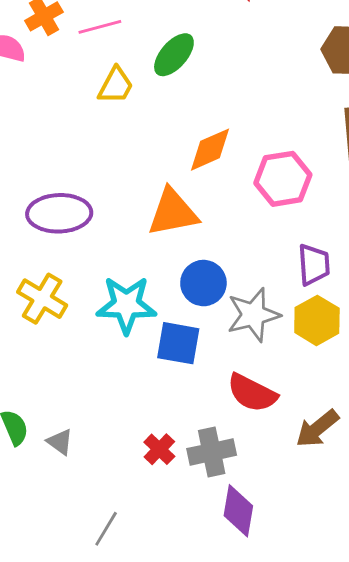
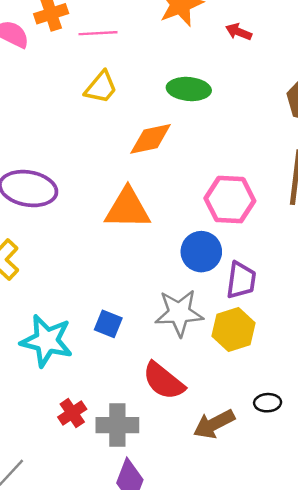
green ellipse: (174, 55) -> (189, 89), moved, turned 42
orange diamond: (210, 150) -> (151, 139), moved
blue circle: (203, 283) -> (201, 252), moved
cyan star: (126, 305) -> (47, 341), moved
blue square: (178, 343) -> (108, 324), size x0.7

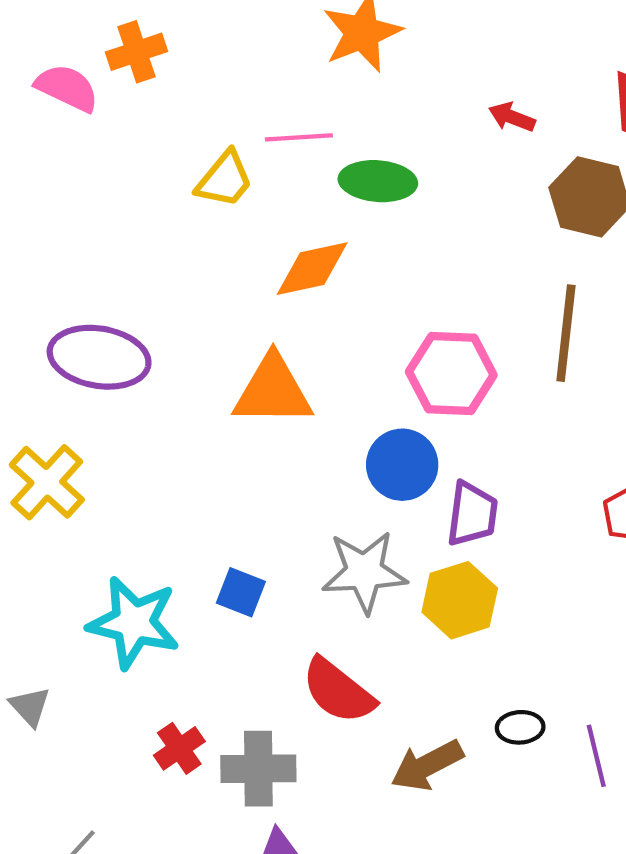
red arrow: (239, 32) -> (512, 117), moved
pink line: (98, 33) -> (299, 137), moved

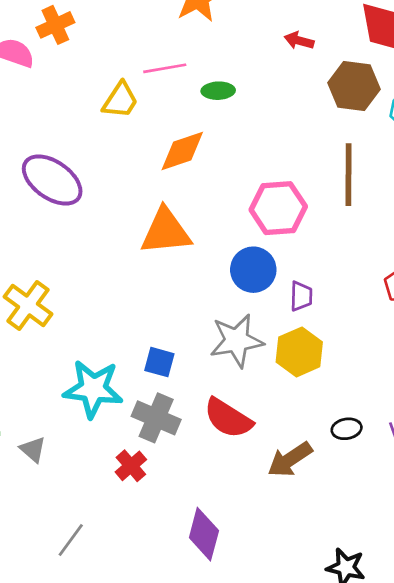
green ellipse: (378, 181) -> (218, 91), size x0.7
purple ellipse: (99, 357) -> (52, 180), moved, turned 32
purple trapezoid: (472, 514) -> (301, 296), size x0.7
gray cross: (258, 769) -> (156, 418), moved, turned 30

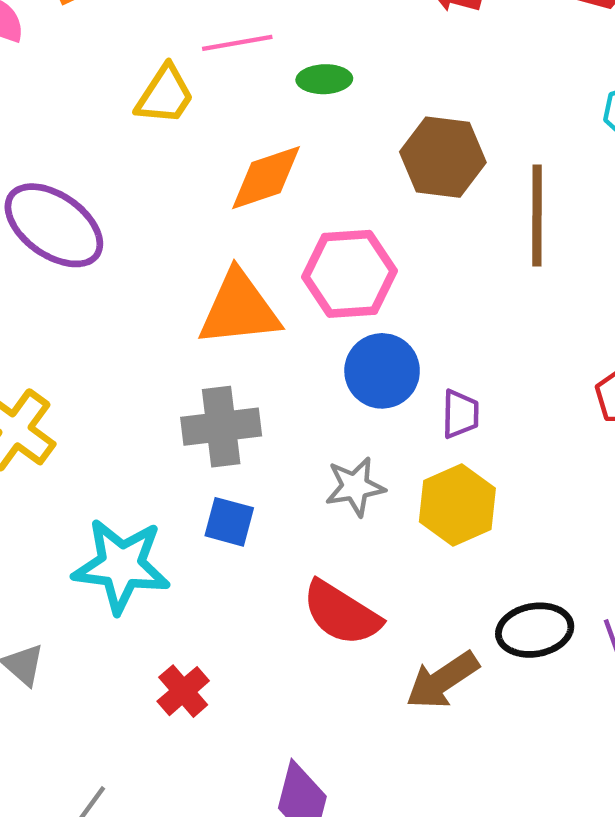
brown hexagon: (354, 86) -> (443, 157), moved
pink hexagon: (278, 208) -> (349, 274), moved
gray star: (237, 341) -> (355, 487), size x0.7
gray cross: (156, 418) -> (221, 427), moved, turned -30
black ellipse: (347, 429) -> (535, 630), size x1.5

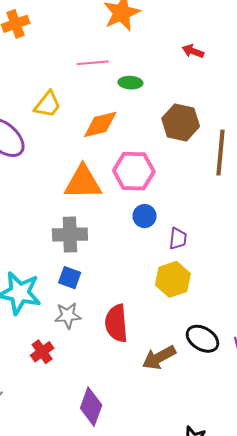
yellow trapezoid: (165, 95) -> (48, 104), moved
blue circle: (382, 371) -> (144, 216), size x0.7
gray star: (355, 487) -> (68, 316), moved
red semicircle: (342, 613) -> (116, 323), turned 48
black ellipse: (535, 630) -> (202, 339), turned 36

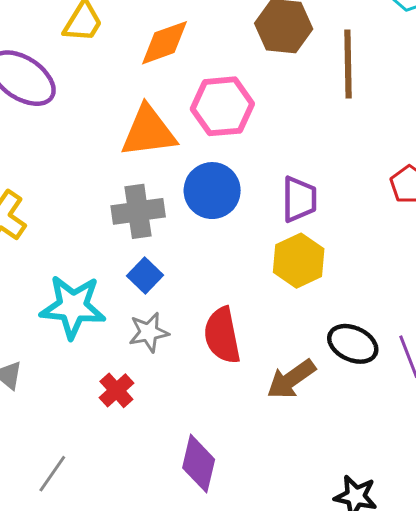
blue circle: (144, 216) -> (212, 191), moved, size x1.6
purple trapezoid: (178, 239) -> (299, 199), size x1.4
blue square: (70, 278) -> (145, 275), turned 30

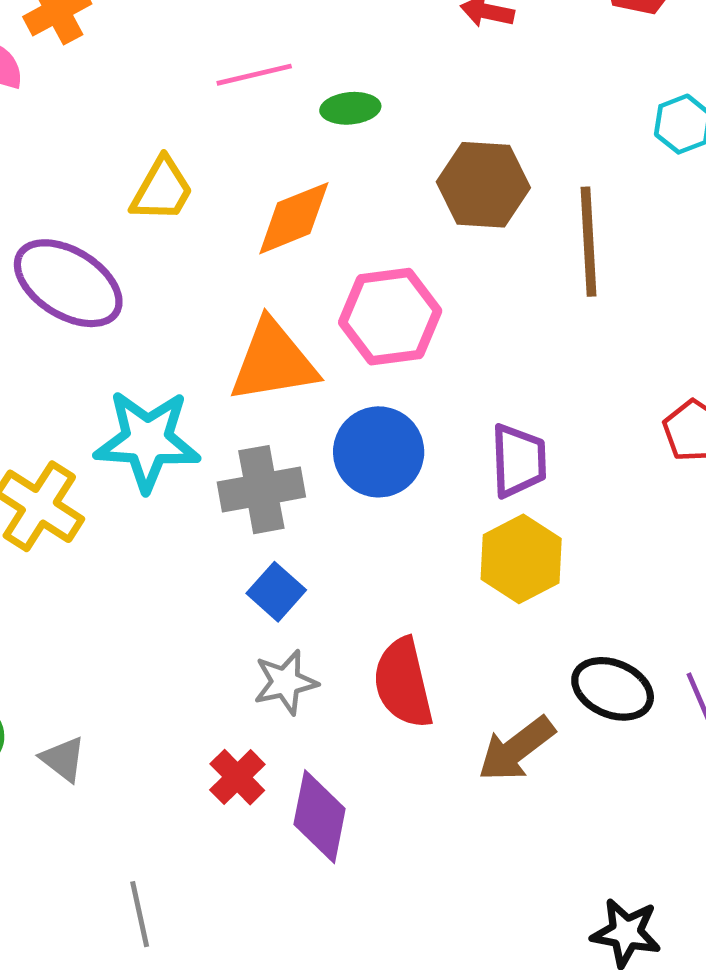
cyan star: (73, 307) -> (147, 441), moved
purple diamond: (199, 464) -> (320, 817), moved
gray line: (52, 474) -> (140, 914), turned -45

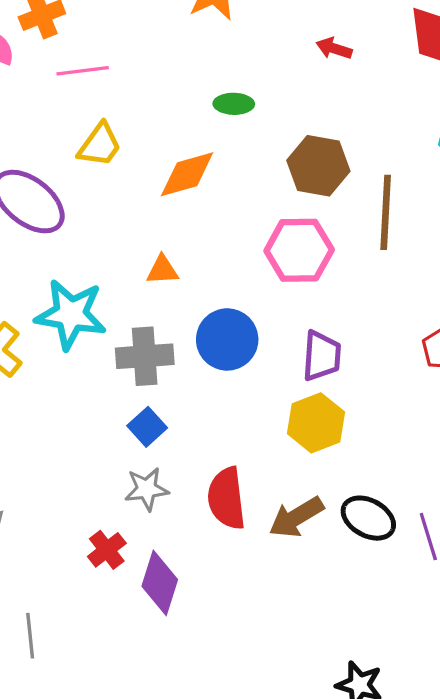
pink line: (254, 75) -> (83, 71), moved
pink hexagon: (390, 317) -> (299, 250), moved
orange triangle: (273, 361) -> (162, 270), size x0.5
brown arrow: (516, 749) -> (296, 517), moved

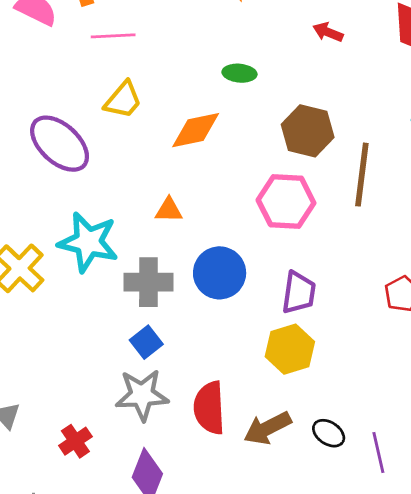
gray star: (147, 489) -> (142, 395), size x1.4
black ellipse: (368, 518) -> (329, 433), size x0.7
red cross: (107, 550) -> (75, 441), moved

